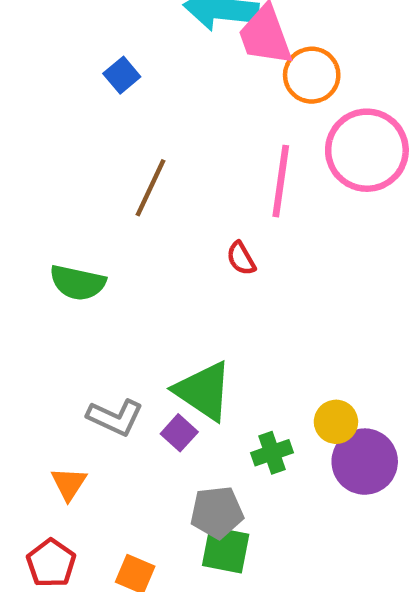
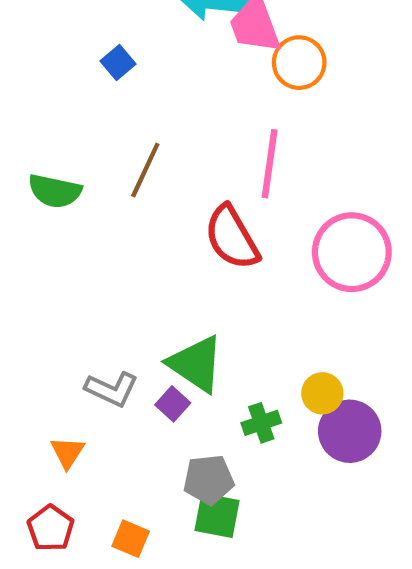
pink circle: (367, 150) -> (352, 252), moved
red semicircle: (241, 258) -> (232, 237), size x2.0
green semicircle: (78, 283) -> (55, 191), moved

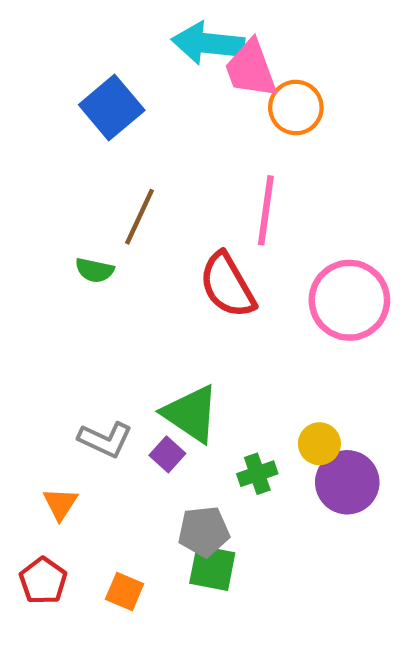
blue square: (118, 63) -> (112, 108), size x1.8
green semicircle: (55, 191) -> (95, 270), moved, size x0.7

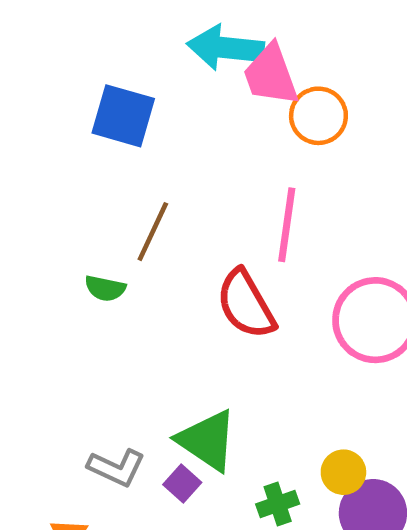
blue square: (112, 108) -> (123, 116), turned -34

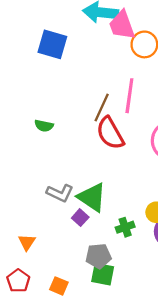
brown line: (153, 232) -> (102, 107), moved
gray L-shape: (116, 468) -> (60, 193), moved

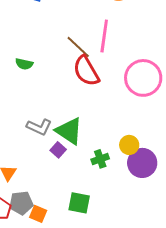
brown line: (102, 107) -> (78, 47), turned -72
gray pentagon: (98, 256) -> (21, 203), moved

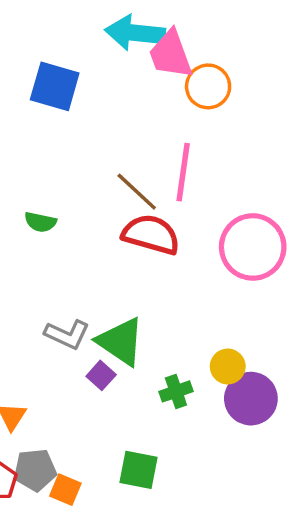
red semicircle: (86, 71) -> (151, 234), turned 136

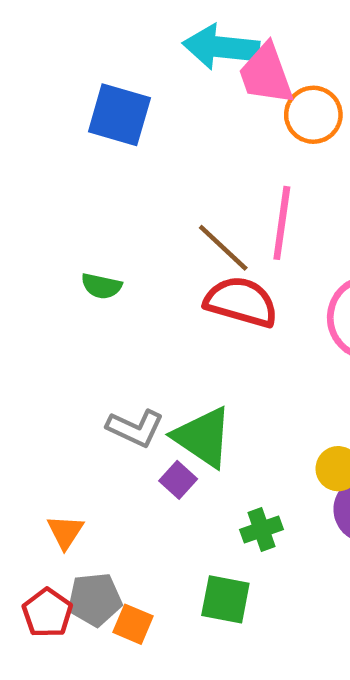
green cross: (176, 391) -> (261, 530), moved

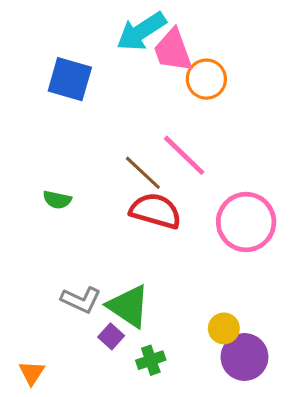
cyan arrow: (221, 47) -> (141, 31), turned -39
pink line: (282, 223) -> (184, 155), turned -54
green cross: (261, 530) -> (151, 360), moved

